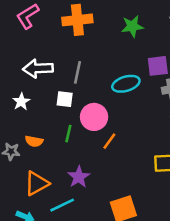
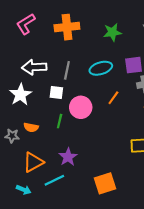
cyan ellipse: (126, 84) -> (101, 68), moved
white star: (21, 102) -> (20, 95), size x1.5
orange line: (109, 141) -> (113, 98), moved

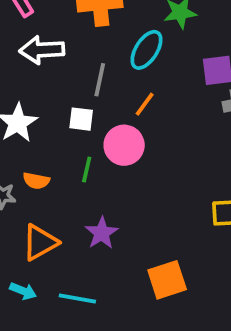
white arrow: (34, 67) -> (42, 50), moved
cyan ellipse: (101, 68) -> (146, 50), moved, turned -40
orange line: (113, 98) -> (145, 104), moved
cyan line: (54, 180) -> (77, 298), moved, turned 36

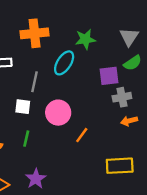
orange line: (145, 104) -> (82, 135), moved
pink circle: (124, 145) -> (58, 113), moved

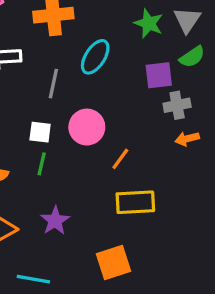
green star: (85, 39) -> (149, 23), moved, turned 30
white square: (23, 107) -> (40, 132), moved
yellow rectangle: (120, 166) -> (135, 202), moved

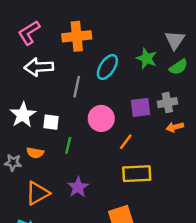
green star: (149, 23) -> (147, 58), moved
purple square: (159, 75) -> (140, 107), moved
white square: (40, 132) -> (51, 122), moved

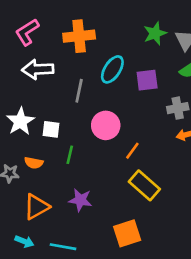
green star: (147, 58) -> (155, 33), moved, turned 30
purple square: (140, 107) -> (147, 80), moved
yellow rectangle: (137, 174) -> (144, 185), turned 44
purple star: (78, 187) -> (80, 200), turned -30

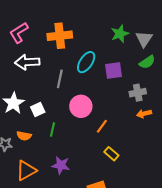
white square: (51, 129) -> (38, 109), turned -32
yellow rectangle: (144, 185) -> (111, 154), size x0.6

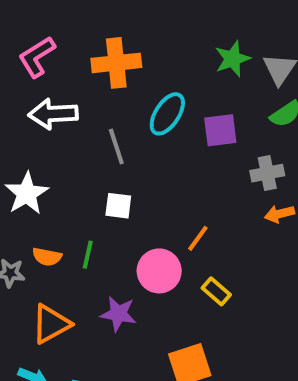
gray line: (60, 79) -> (116, 147), turned -30
pink circle: (81, 106) -> (159, 271), moved
white square: (38, 109) -> (118, 206), moved, turned 32
green line: (52, 129) -> (88, 255), moved

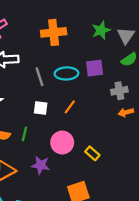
orange cross: (116, 63) -> (54, 32), moved
cyan ellipse: (167, 114) -> (66, 73), moved, turned 55
orange line: (198, 238) -> (70, 107), moved

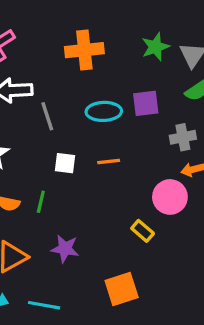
gray line: (40, 77) -> (47, 116), moved
orange line: (70, 107) -> (109, 161), turned 48
pink circle: (62, 143) -> (170, 197), moved

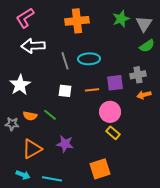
purple square: (146, 103) -> (115, 83), moved
gray line: (47, 116) -> (65, 61), moved
pink circle: (170, 197) -> (110, 112), moved
green line: (41, 202) -> (50, 115), turned -64

